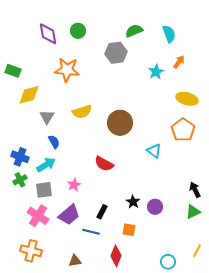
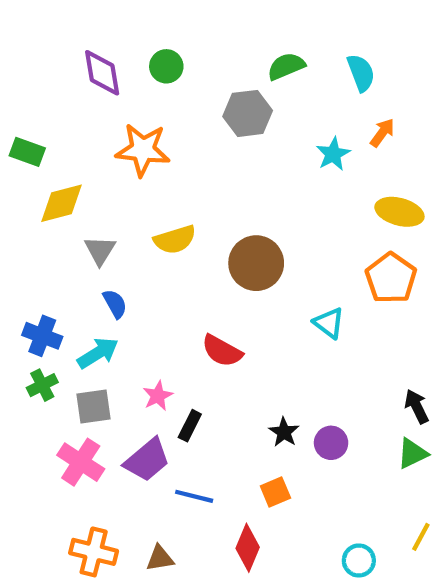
black rectangle: (102, 212) -> (190, 426), moved
orange square: (129, 230) -> (275, 492), turned -32
orange cross: (31, 251) -> (94, 552), moved

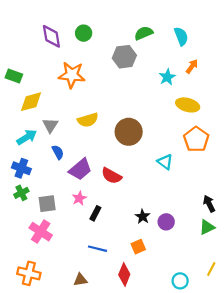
yellow ellipse: (399, 212) -> (188, 105), moved
cyan arrow: (98, 353) -> (27, 137), moved
purple trapezoid: (147, 460) -> (80, 169), moved
orange cross: (94, 552) -> (29, 273), moved

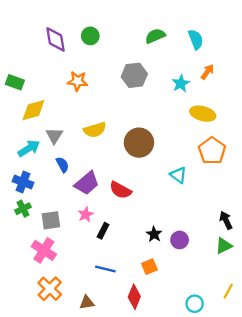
gray hexagon: (124, 57) -> (134, 75), moved
orange star: (72, 75) -> (78, 81), size x0.7
orange cross: (29, 273) -> (50, 289), moved, turned 30

